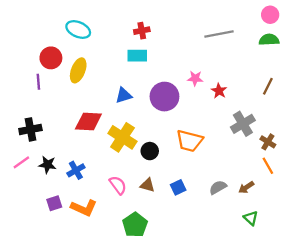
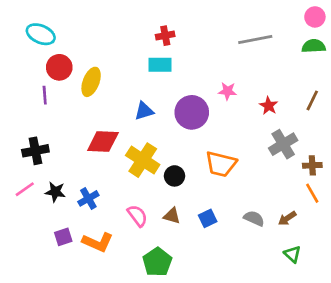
cyan ellipse: (78, 30) -> (41, 34), moved
red star: (219, 91) -> (269, 106), moved
brown cross: (268, 142) -> (312, 165), turned -35
gray semicircle: (218, 187) -> (254, 218), turned 54

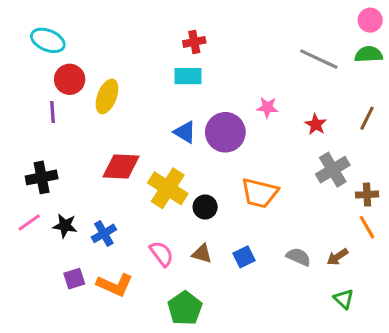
gray line: (255, 39) -> (319, 59), moved, turned 36
blue triangle: (144, 111) -> (185, 132), moved, turned 48

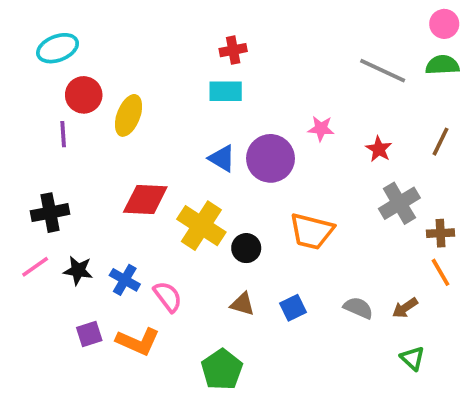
cyan ellipse: (48, 40) -> (58, 48), turned -44
blue cross: (104, 233) -> (125, 280), turned -30
pink semicircle: (161, 254) -> (168, 297), moved

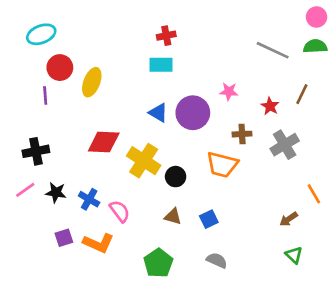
brown line: (440, 142) -> (302, 94), moved
brown cross: (440, 233) -> (242, 134), moved
gray semicircle: (358, 308) -> (217, 260), moved

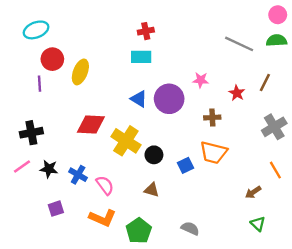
gray cross: (285, 145) -> (274, 127), moved
orange trapezoid: (222, 165) -> (213, 153), moved
blue square: (209, 219) -> (185, 165), moved
orange L-shape: (98, 243) -> (103, 218), moved

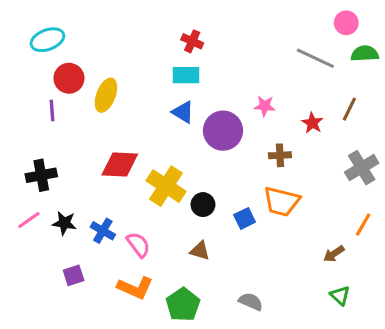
pink circle: (278, 15) -> (346, 23), moved
red cross: (146, 31) -> (192, 41), turned 35
blue triangle: (139, 99) -> (183, 112), moved
orange line: (275, 170) -> (363, 225), turned 60

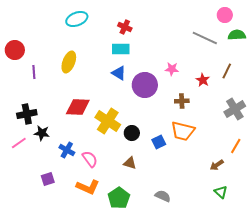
cyan ellipse: (47, 40) -> (77, 19), moved
red circle: (69, 78) -> (15, 50), moved
black star: (64, 223) -> (42, 133), moved

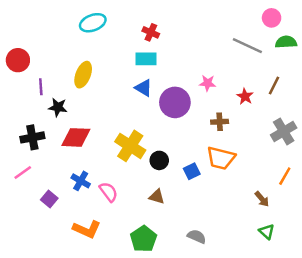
red diamond: (78, 107) -> (76, 137), moved
black star: (42, 133) -> (58, 107), moved
brown arrow: (217, 165) -> (262, 199), turned -96
purple square: (48, 179) -> (49, 199), moved, turned -32
orange L-shape: (88, 187) -> (87, 229), moved

